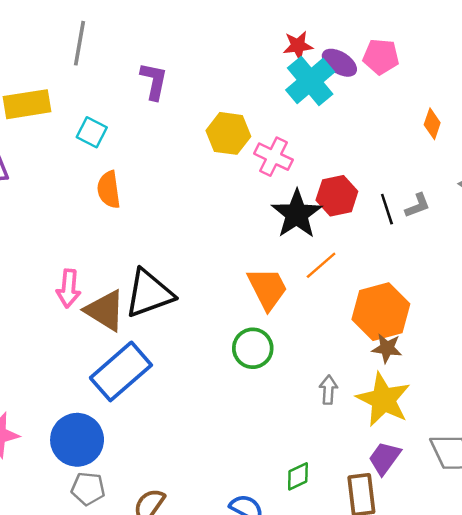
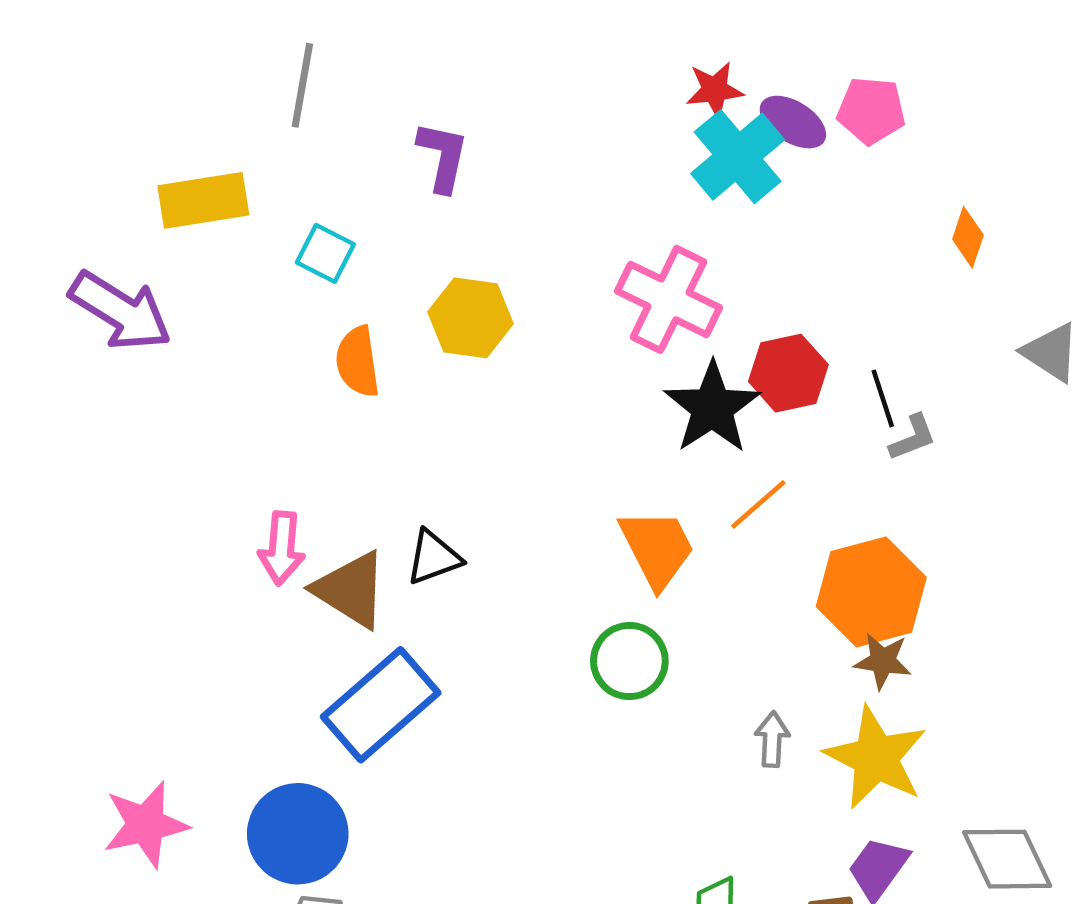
yellow hexagon: (228, 133) -> (470, 318), moved
pink cross: (274, 157) -> (669, 299), size x1.4
gray L-shape: (417, 205) -> (913, 438), moved
black triangle: (149, 293) -> (434, 557), size x0.6

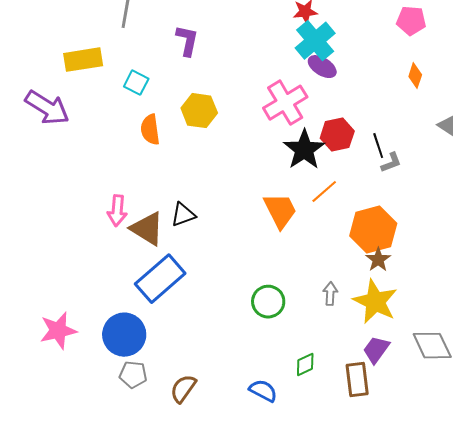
pink pentagon: (871, 111) -> (411, 21), moved
purple ellipse: (793, 122) -> (322, 67), moved
pink cross: (669, 299) -> (285, 103), turned 33
green circle: (629, 661) -> (268, 302), moved
brown star: (883, 661) -> (378, 260), turned 30

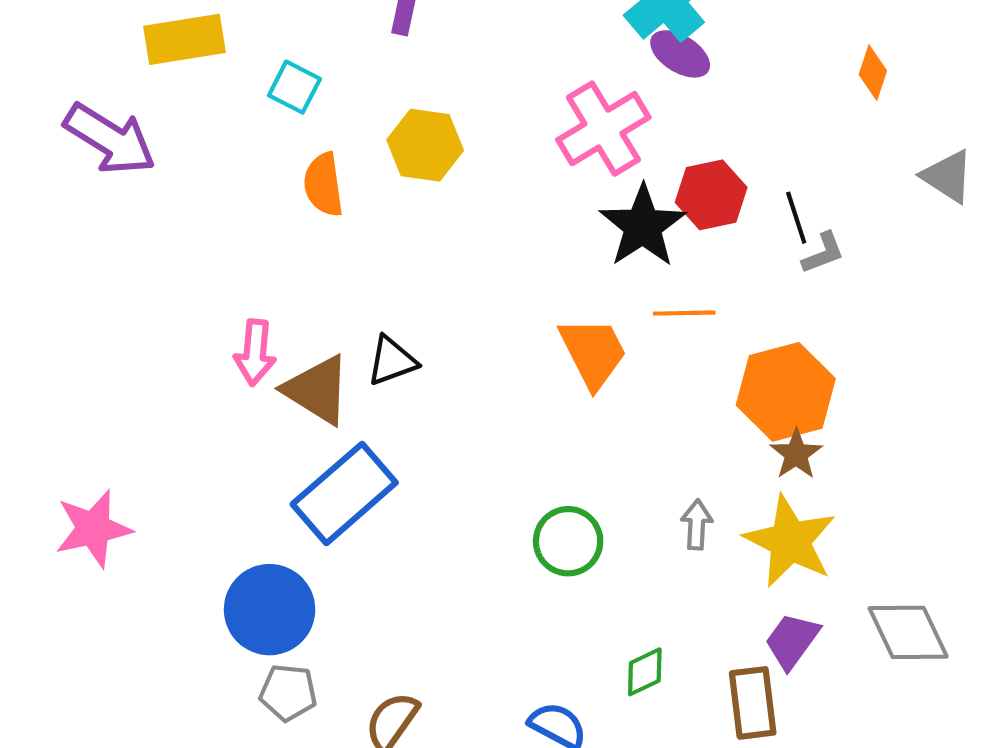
orange line: (324, 192) -> (684, 313), turned 40
pink star: (58, 331) -> (93, 529), moved

